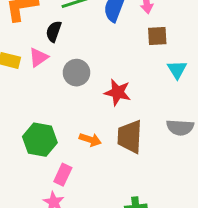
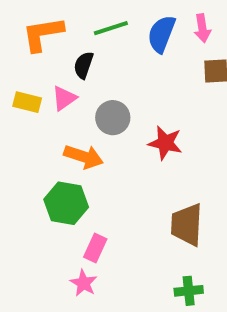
brown trapezoid: (130, 137) -> (187, 225), moved
orange arrow: (90, 140) -> (84, 157), moved, size x1.4

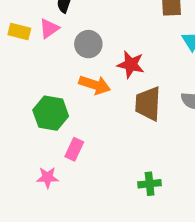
orange arrow: (84, 157) -> (95, 85), moved
brown trapezoid: (187, 225) -> (148, 104), moved
pink star: (84, 283) -> (48, 177), moved, turned -30

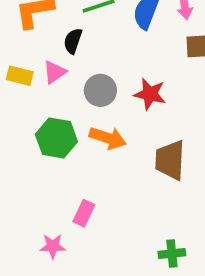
red star: (131, 64) -> (150, 94), moved
green hexagon: (51, 113) -> (56, 138), moved

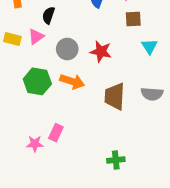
pink star: (53, 246) -> (35, 144), moved

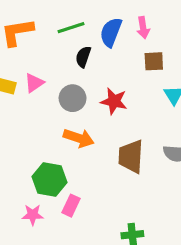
black semicircle: (48, 15) -> (83, 57), moved
green hexagon: (37, 81) -> (50, 179), moved
pink rectangle: (56, 133) -> (71, 206), moved

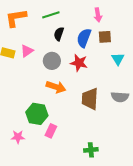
blue semicircle: (111, 32) -> (84, 38), moved
pink star: (33, 215) -> (18, 137), moved

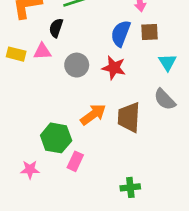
black semicircle: (59, 34) -> (56, 28), moved
pink triangle: (27, 51) -> (42, 51), turned 32
orange arrow: (56, 87) -> (93, 115), moved, turned -54
gray semicircle: (120, 97) -> (165, 99), moved, turned 42

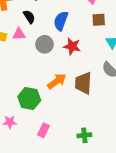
black semicircle: (56, 28) -> (29, 17), turned 128
blue semicircle: (121, 33) -> (61, 21), moved
pink rectangle: (75, 161) -> (43, 130), moved

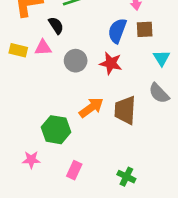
blue semicircle: (61, 21) -> (117, 31), moved
green cross: (84, 135) -> (126, 177), turned 32

